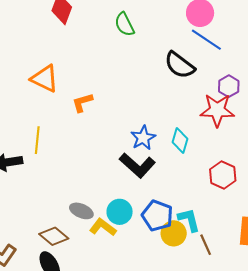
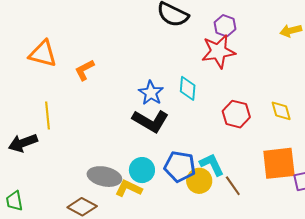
gray ellipse: (81, 211) -> (104, 177), size x1.4

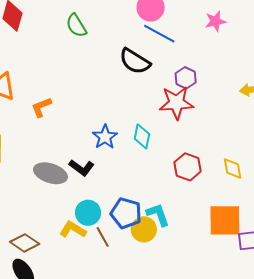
black L-shape: (150, 121) -> (82, 168), moved, size x0.7
gray ellipse: (104, 177) -> (50, 173), moved
brown line: (233, 186) -> (103, 237), moved

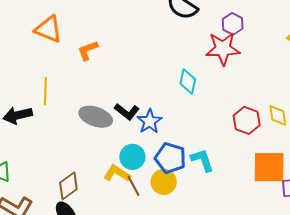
blue star: (105, 137) -> (150, 121), moved
red hexagon: (188, 167) -> (247, 120), moved
yellow circle: (144, 229) -> (164, 182), moved
brown line: (103, 237) -> (134, 186), moved
brown diamond: (25, 243) -> (68, 186), turned -72

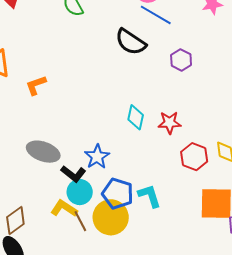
red star: (223, 49) -> (169, 123), moved, size x0.7
black L-shape: (127, 112) -> (73, 174), moved
yellow circle: (164, 182) -> (111, 217), size x1.4

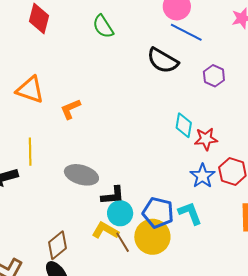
cyan diamond: (136, 117) -> (184, 125), moved
blue star: (97, 157) -> (202, 176), moved
black L-shape: (73, 174) -> (113, 195), turned -40

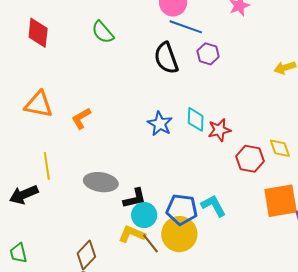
black semicircle: (163, 61) -> (166, 58), turned 48
purple hexagon: (214, 76) -> (208, 54), moved
blue star: (202, 176) -> (160, 124), moved

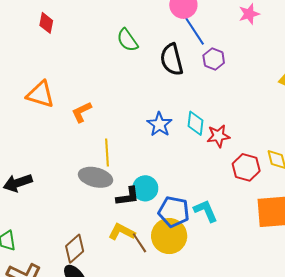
blue line: (186, 27) -> (194, 30), turned 32
green semicircle: (103, 32) -> (127, 40), moved
red diamond: (38, 33) -> (46, 23), size x0.7
yellow line: (47, 166) -> (107, 153), moved
cyan circle: (144, 215) -> (145, 188), moved

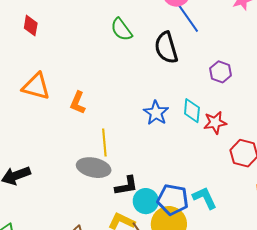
red diamond: (46, 23) -> (31, 26), moved
purple hexagon: (214, 59) -> (221, 72), moved
orange L-shape: (82, 112) -> (78, 103), turned -40
cyan circle: (145, 188) -> (146, 201), moved

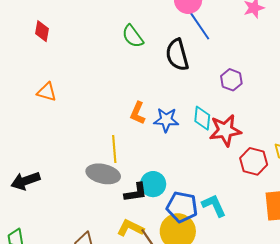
orange triangle: (36, 86) -> (47, 92), size x0.7
orange L-shape: (78, 103) -> (138, 113), moved
blue star: (156, 113) -> (166, 120), turned -30
red star: (215, 123) -> (225, 130), size x1.4
cyan circle: (146, 201) -> (153, 184), moved

